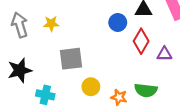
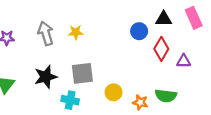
gray square: (71, 59) -> (82, 73), moved

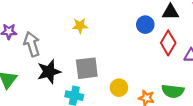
gray arrow: (46, 33) -> (32, 44), moved

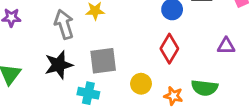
red diamond: (168, 43) -> (169, 49), moved
gray arrow: (32, 44) -> (64, 24), moved

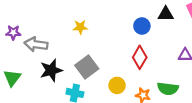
gray arrow: (64, 24) -> (36, 44), moved, turned -65
gray square: (103, 61) -> (87, 67), turned -30

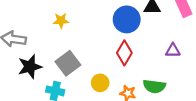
blue circle: (142, 26) -> (127, 19), size x1.5

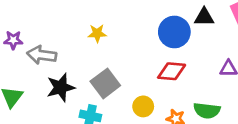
red diamond: (124, 53) -> (172, 71), turned 65

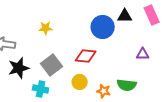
red diamond: (172, 71) -> (86, 56), moved

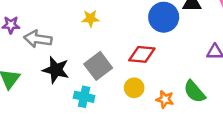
black star: (19, 68) -> (56, 70), turned 30
green semicircle: (127, 85) -> (194, 92), turned 42

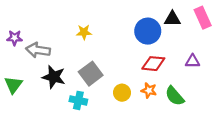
red diamond: (142, 54) -> (153, 64), moved
orange star: (165, 99) -> (149, 90), moved

